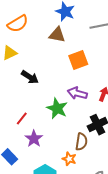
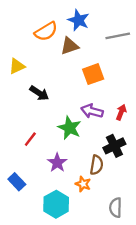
orange semicircle: (18, 24) -> (46, 31), moved
brown triangle: (57, 35) -> (70, 46), turned -30
purple star: (34, 139) -> (57, 163), moved

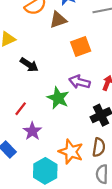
purple star: (57, 163) -> (32, 131), moved
brown semicircle: (96, 165) -> (99, 147), moved
orange star: (83, 184) -> (71, 152), size x1.6

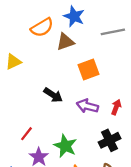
black arrow: (29, 65) -> (53, 95), moved
green star: (58, 98) -> (65, 146), moved

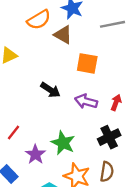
brown triangle: (65, 42) -> (63, 35), turned 48
orange square: (89, 70) -> (87, 63), turned 30
red line: (27, 134) -> (14, 133), moved

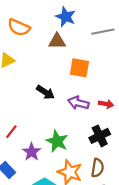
orange semicircle: (39, 20) -> (19, 27), moved, turned 55
brown triangle: (63, 35) -> (57, 41), turned -30
red arrow: (116, 103) -> (106, 104), turned 80

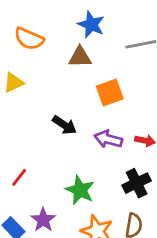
orange square: (79, 68) -> (110, 92), turned -30
purple star: (32, 152) -> (43, 220), moved

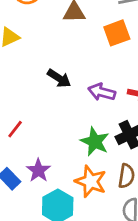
orange square: (110, 92) -> (117, 33), moved
green star: (80, 190) -> (95, 142), moved

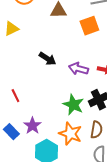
red line: (15, 129) -> (15, 96), turned -64

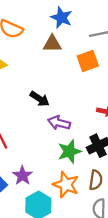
purple arrow: (78, 69) -> (59, 123), moved
green star: (73, 105) -> (69, 151), turned 30

